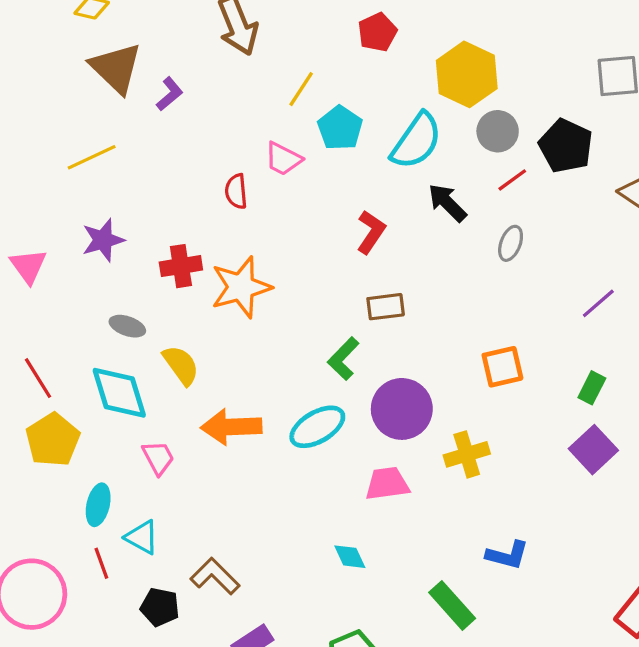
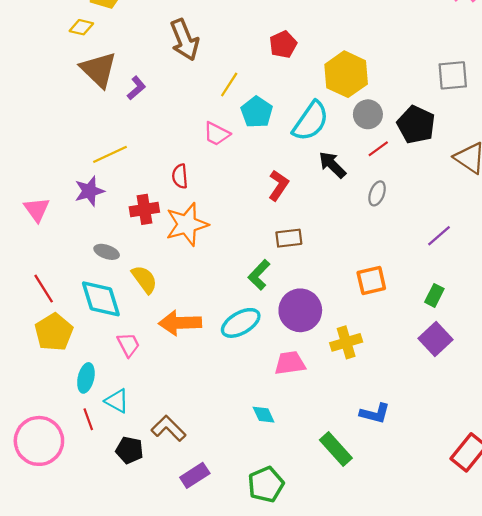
yellow line: (92, 157) -> (110, 154), moved
red semicircle: (236, 191) -> (180, 176), moved

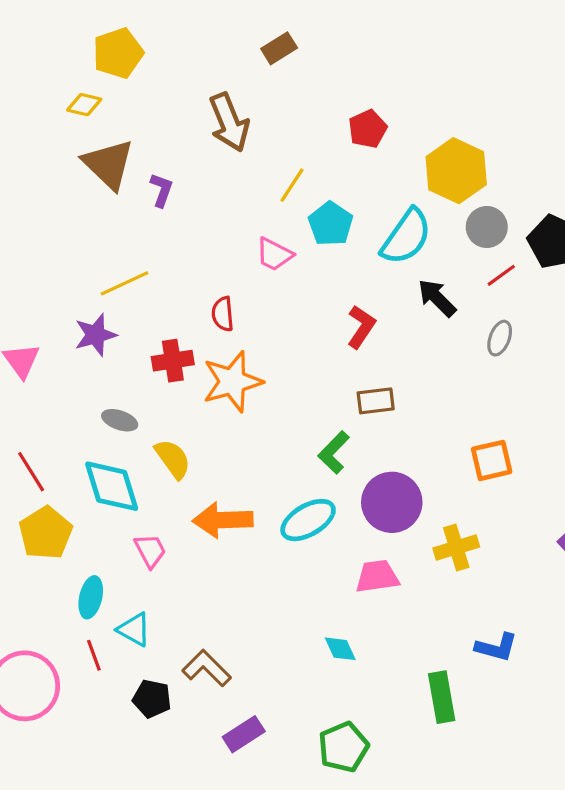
purple L-shape: (136, 88) -> (162, 190), turned -30
green rectangle: (336, 449) -> (442, 697), turned 32

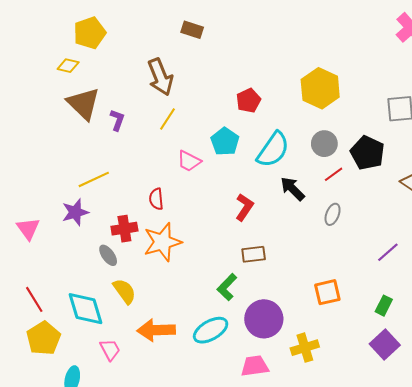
brown rectangle: (279, 48) -> (192, 30), turned 50
red pentagon: (368, 129) -> (248, 101), moved
yellow hexagon: (456, 171) -> (320, 88), moved
yellow line: (292, 185) -> (168, 119), moved
gray ellipse: (120, 420) -> (108, 255), moved, turned 35

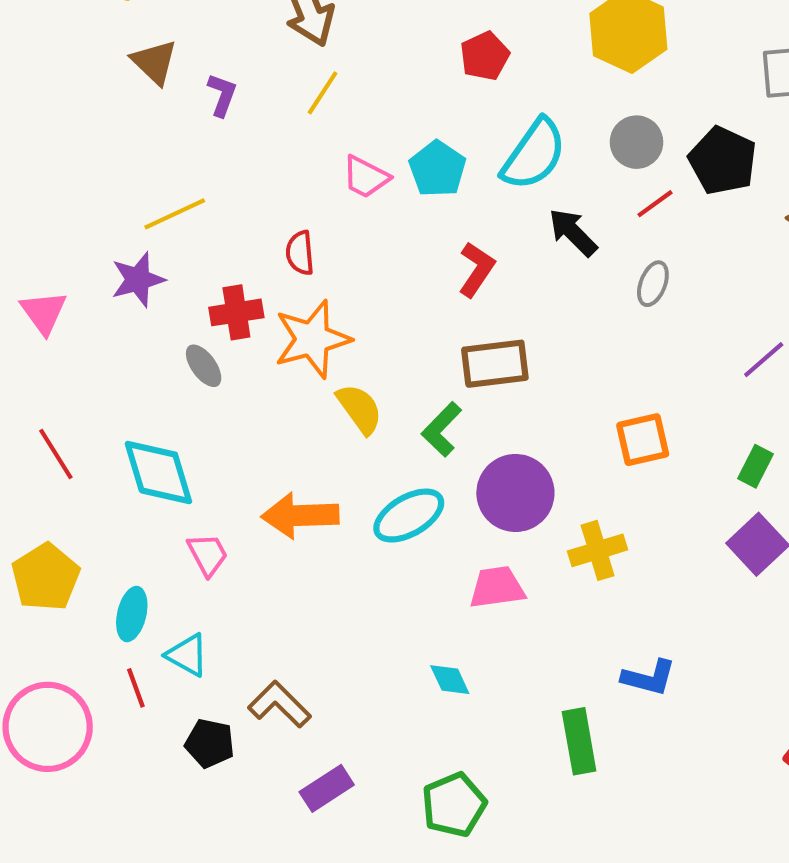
brown triangle: (83, 104) -> (154, 62), size x0.7
cyan pentagon: (225, 142) -> (437, 169), moved
brown rectangle: (254, 254) -> (495, 364), size x1.4
yellow semicircle: (124, 291) -> (360, 409), moved
yellow pentagon: (43, 338) -> (46, 577), moved

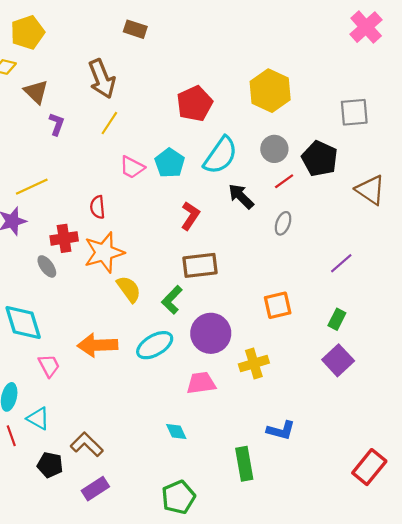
red pentagon: (485, 56) -> (195, 104), size x1.4
brown triangle: (154, 62) -> (36, 92), moved
purple rectangle: (327, 788) -> (95, 489), moved

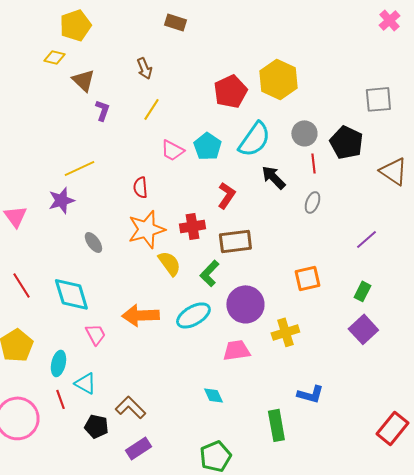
pink cross: (366, 27) -> (389, 20), size x0.7
brown arrow: (102, 79) -> (144, 68), size x0.6
yellow hexagon: (270, 91) -> (278, 79), moved
red line: (284, 181) -> (313, 163), turned -60
red cross: (64, 238) -> (192, 226), moved

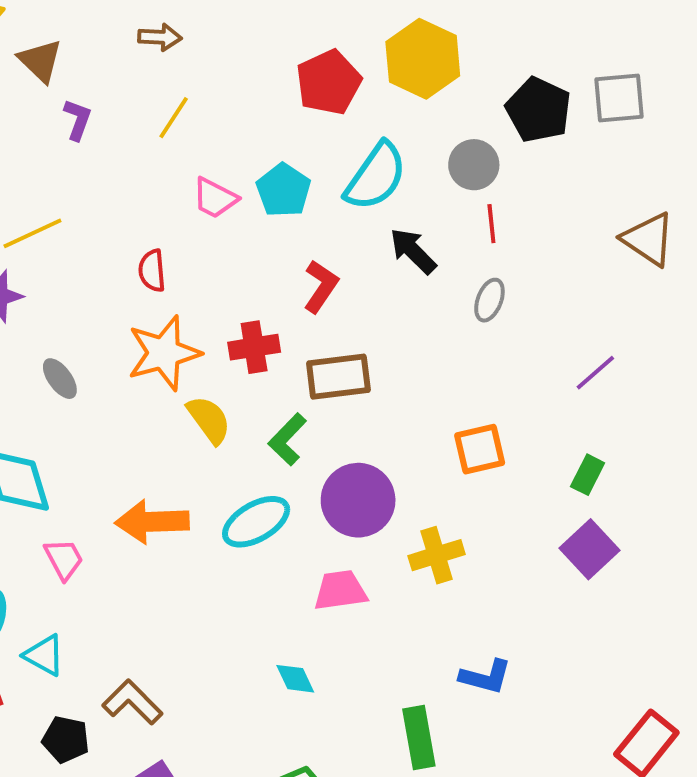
brown arrow: (144, 68) -> (160, 37), turned -65
black pentagon: (346, 142) -> (539, 110), moved

